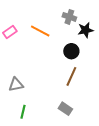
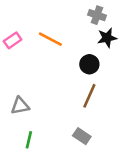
gray cross: (69, 17) -> (97, 15), moved

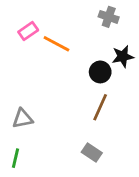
black star: (107, 38) -> (123, 56), moved
pink rectangle: (13, 40) -> (28, 31), moved
green line: (29, 140) -> (15, 158), moved

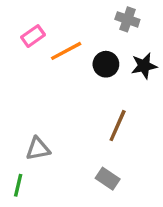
orange line: (56, 44) -> (66, 51), turned -56
black circle: (100, 72) -> (106, 64), moved
gray triangle: (23, 119) -> (38, 149), moved

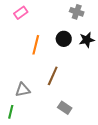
pink rectangle: (33, 36) -> (21, 13), moved
orange line: (66, 51) -> (36, 45), moved, turned -48
brown line: (118, 126) -> (53, 76), moved

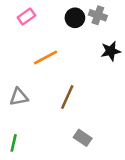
black circle: (64, 39) -> (75, 18), moved
orange line: (36, 45) -> (46, 57), turned 48
gray triangle: (23, 90) -> (19, 97), moved

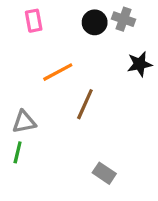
pink rectangle: (26, 17) -> (34, 21), turned -66
brown line: (67, 97) -> (85, 104), moved
green line: (14, 143) -> (18, 152), moved

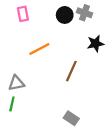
brown line: (85, 104) -> (71, 71), moved

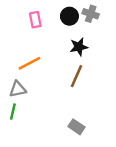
pink rectangle: (23, 14) -> (35, 20), moved
black star: (95, 44) -> (79, 47), moved
orange line: (39, 49) -> (29, 63), moved

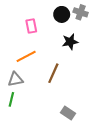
pink rectangle: (35, 20) -> (31, 26), moved
brown line: (77, 76) -> (53, 73), moved

